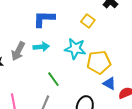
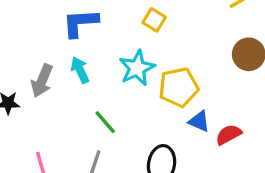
cyan arrow: (41, 47) -> (80, 70), turned -105
cyan star: (75, 49) -> (137, 68), turned -30

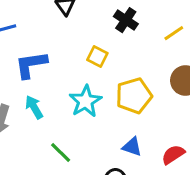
yellow pentagon: (179, 87) -> (134, 96), moved
blue triangle: (199, 121) -> (132, 147), moved

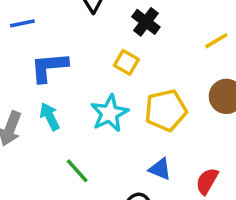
black cross: (126, 20) -> (146, 22), moved
red semicircle: (173, 155) -> (207, 181), turned -30

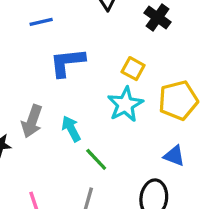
yellow square: (126, 62) -> (133, 69), moved
cyan arrow: (50, 117) -> (71, 129), moved

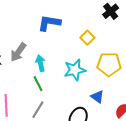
cyan star: (125, 104) -> (75, 70), moved
green line: (96, 159) -> (38, 84), moved

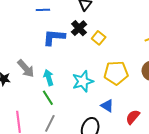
black cross: (111, 11) -> (79, 28), moved
yellow square: (87, 38) -> (99, 38), moved
gray arrow: (18, 52) -> (26, 69), turned -72

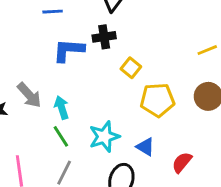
black cross: (79, 28) -> (104, 37), turned 35
yellow square: (99, 38) -> (131, 68), moved
cyan star: (83, 81) -> (104, 137), moved

